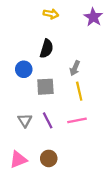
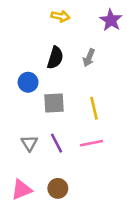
gray arrow: (75, 68) -> (89, 58), moved

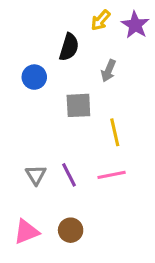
yellow arrow: (60, 16) -> (101, 20), moved, turned 120
black semicircle: (55, 58) -> (69, 47), moved
blue circle: (28, 82) -> (34, 77), moved
gray square: (54, 103) -> (78, 105), moved

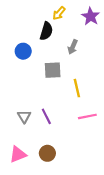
yellow arrow: (101, 20) -> (59, 13), moved
pink line: (112, 175) -> (87, 116), moved

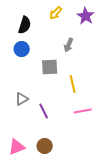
black semicircle: (46, 31) -> (25, 25), moved
gray triangle: (24, 116) -> (22, 99), moved, turned 32

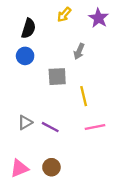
gray triangle: (22, 99) -> (25, 122), moved
purple line: (44, 111) -> (50, 127), turned -35

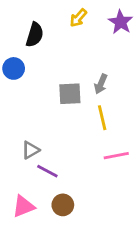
gray arrow: (79, 51) -> (101, 84), moved
blue circle: (25, 56) -> (14, 68), moved
purple line: (50, 127) -> (47, 171), moved

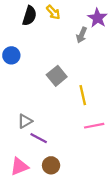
yellow arrow: (78, 18) -> (53, 12), moved, turned -84
black semicircle: (35, 35) -> (29, 16), moved
gray arrow: (101, 84) -> (82, 35), moved
gray square: (70, 94) -> (57, 76), turned -36

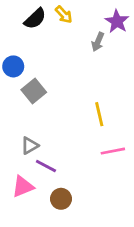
black semicircle: (29, 16) -> (35, 19), turned 30
gray square: (57, 76) -> (34, 91), moved
pink triangle: (19, 167) -> (23, 187), moved

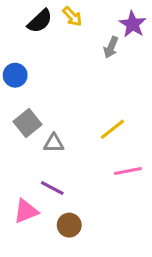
gray square: (34, 91) -> (27, 123), moved
yellow line: (99, 114) -> (112, 129), turned 65
gray triangle: (30, 146) -> (54, 143), moved, turned 30

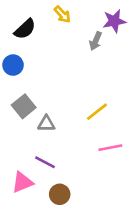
black semicircle: (40, 21) -> (25, 29), moved
purple star: (133, 24) -> (114, 21), turned 30

